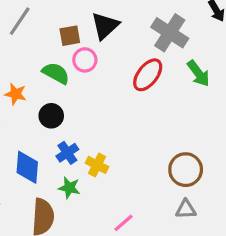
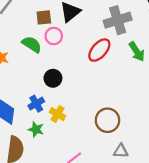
gray cross: (170, 33) -> (118, 20), turned 36
black circle: (51, 116) -> (53, 78), moved
brown circle: (186, 170) -> (107, 120), moved

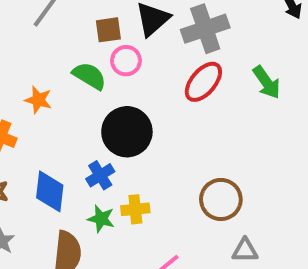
gray cross: (118, 20) -> (205, 29), moved
black circle: (53, 78) -> (127, 132), size x1.6
yellow cross: (58, 114) -> (135, 209), moved, turned -35

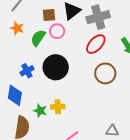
green semicircle: (89, 76) -> (38, 38), turned -90
orange star: (38, 100) -> (17, 28), moved
blue cross: (100, 175) -> (27, 71), moved
brown circle: (221, 199) -> (105, 73), moved

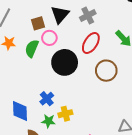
gray cross: (98, 17) -> (88, 16), size x0.7
black circle: (56, 67) -> (65, 62), moved
blue cross: (27, 71) -> (47, 99), moved

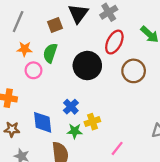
pink circle: (49, 38) -> (33, 70), moved

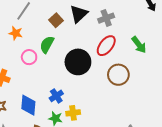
brown square: (55, 25) -> (56, 20), turned -32
orange star: (25, 49) -> (16, 33), moved

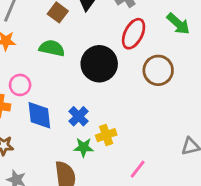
green semicircle: (47, 44) -> (52, 48), turned 84
pink circle: (29, 57) -> (20, 85), moved
blue diamond: (28, 105) -> (39, 115), moved

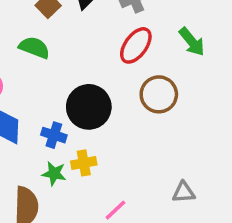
black circle: (99, 64) -> (89, 107), moved
blue cross: (79, 116) -> (54, 135), turned -36

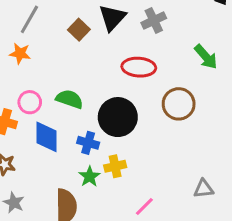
red ellipse: (136, 45) -> (139, 67), moved, turned 60
green semicircle: (34, 48) -> (69, 99), moved
green star: (54, 174) -> (89, 177), turned 30

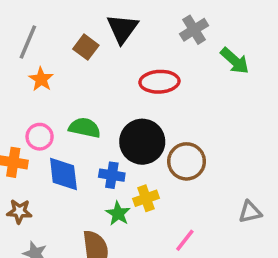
gray cross: (154, 20) -> (194, 30), moved
orange star: (20, 53) -> (41, 79), moved, turned 30
brown circle: (179, 104) -> (187, 161), moved

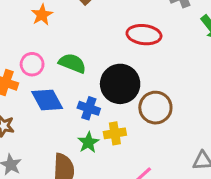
blue diamond: (63, 174) -> (47, 100), turned -32

